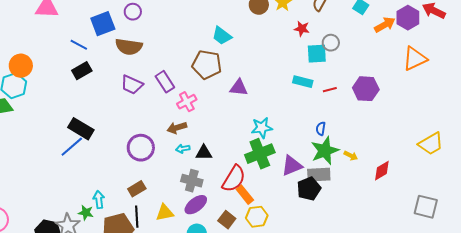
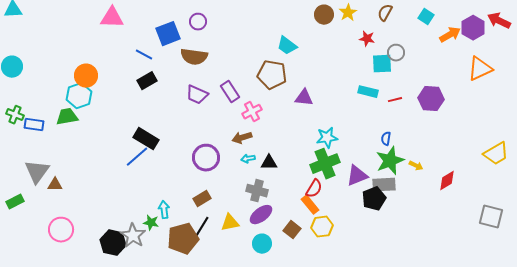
red semicircle: (234, 179) -> (314, 189), moved, size x0.7
black line: (137, 217) -> (202, 227), turned 35

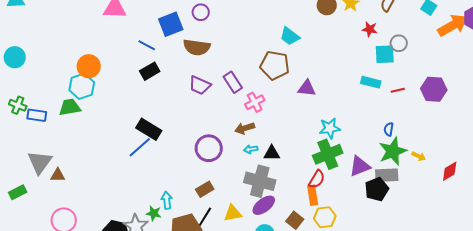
orange arrow: (450, 35) -> (453, 25), size x1.4
gray cross: (257, 191) -> (260, 181), size x1.4
orange rectangle: (310, 205) -> (313, 195), turned 30

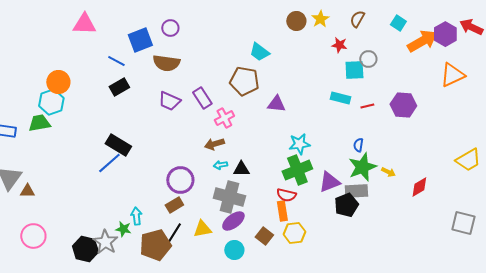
purple circle: (209, 148) -> (180, 180), moved
red semicircle: (317, 179) -> (286, 195), turned 72

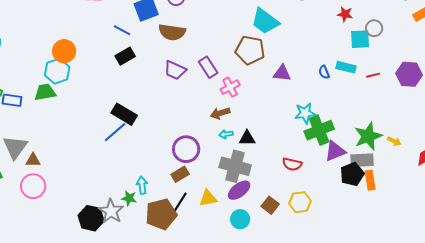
cyan trapezoid: (259, 52) -> (265, 21), size x1.4
blue semicircle: (358, 145) -> (324, 72), moved, turned -32
green cross: (297, 170) -> (319, 130), moved
orange rectangle: (282, 211) -> (370, 180), moved
pink circle: (33, 236) -> (33, 186), moved

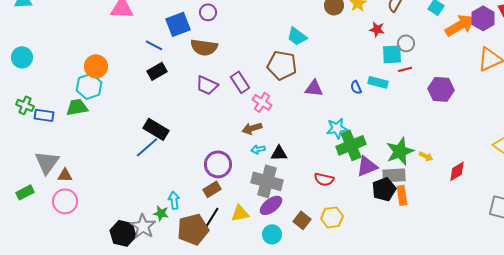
cyan trapezoid: (265, 21) -> (297, 36), size x0.7
red line: (373, 75) -> (405, 69), moved
pink cross: (230, 87) -> (262, 102), turned -30

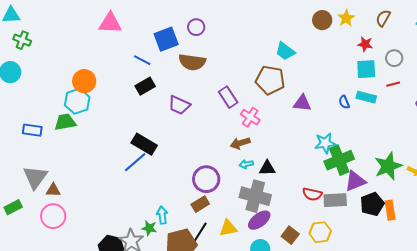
cyan square: (392, 54) -> (366, 69), moved
purple trapezoid: (207, 85) -> (179, 105), moved
green cross: (25, 105) -> (22, 40), moved
gray rectangle: (394, 175) -> (335, 200), moved

